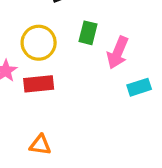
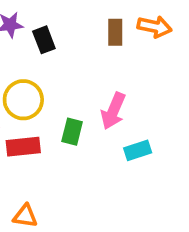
green rectangle: (88, 33) -> (72, 132), moved

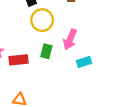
yellow circle: (23, 100) -> (42, 20), moved

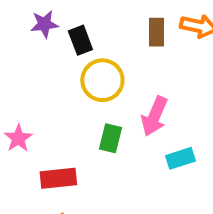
red rectangle: (18, 60) -> (58, 178), moved

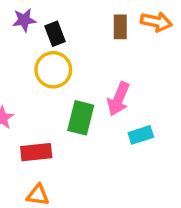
yellow circle: (102, 80) -> (53, 70), moved
green rectangle: (110, 138) -> (81, 118), size x1.4

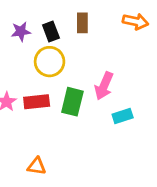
purple star: (24, 20) -> (21, 32), moved
brown rectangle: (120, 27) -> (82, 23), moved
red rectangle: (36, 152) -> (37, 102), moved

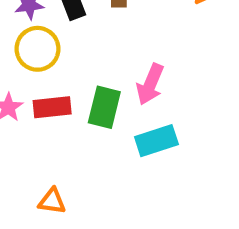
yellow circle: (50, 62) -> (37, 49), moved
cyan rectangle: (123, 116) -> (156, 141), moved, size x1.4

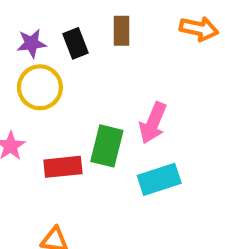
red rectangle: (52, 107) -> (63, 167), moved

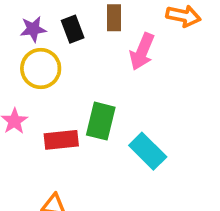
pink arrow: (153, 123) -> (142, 52), moved
cyan rectangle: (159, 179) -> (148, 151), turned 63

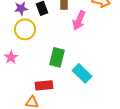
red rectangle: (61, 140) -> (44, 85), moved

